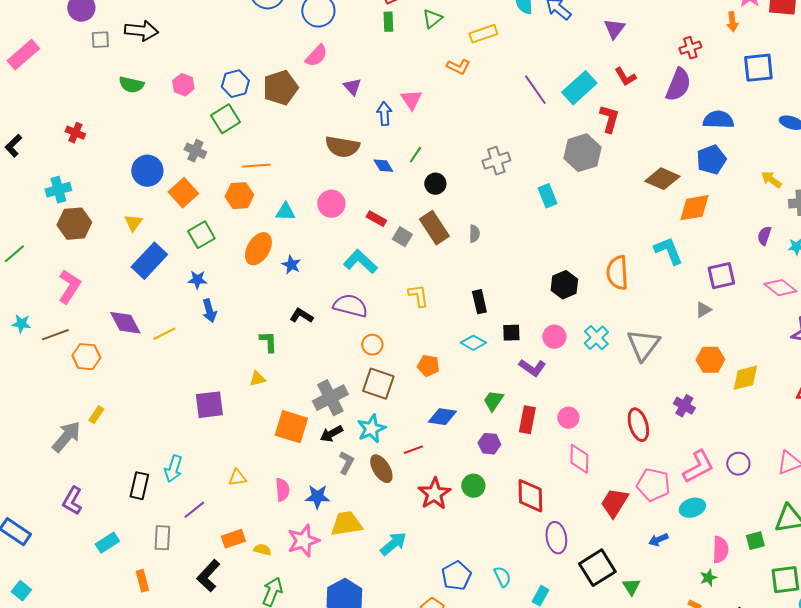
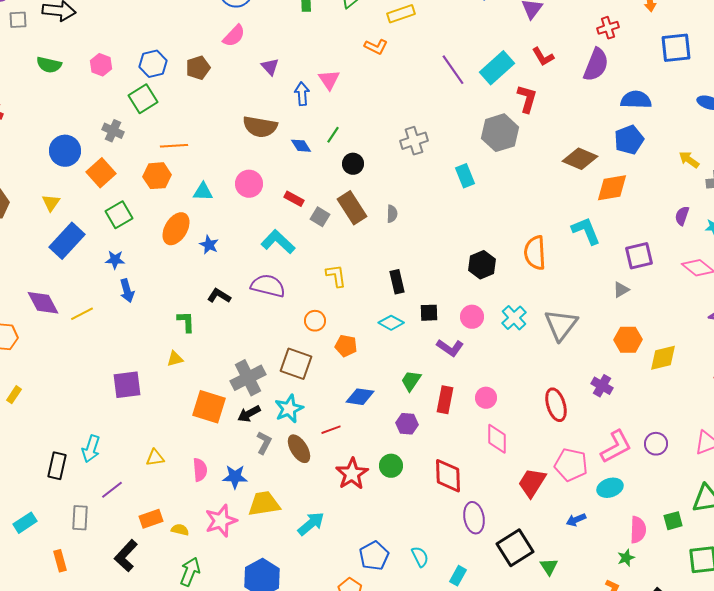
brown pentagon: (280, 88) -> (198, 68), size x0.7
orange circle: (372, 345) -> (315, 321), moved

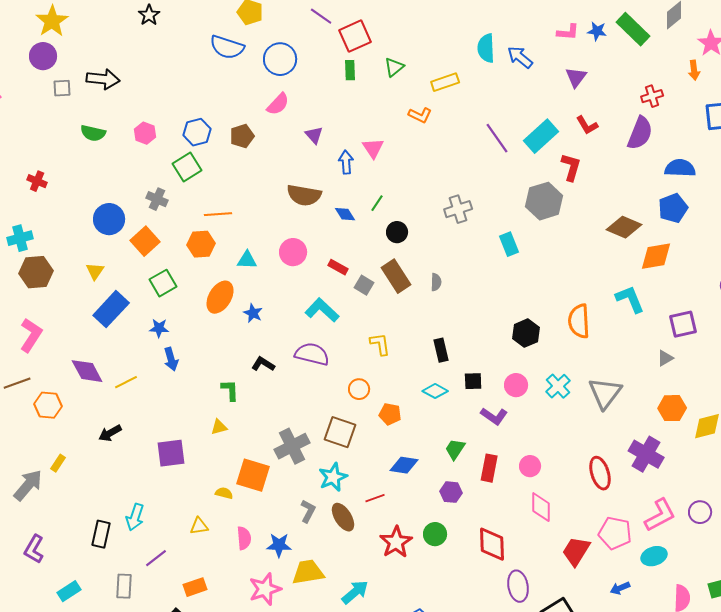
purple cross: (602, 386) -> (646, 454), size x1.6
black arrow: (249, 414) -> (110, 433), moved
yellow semicircle: (180, 530) -> (224, 493), moved

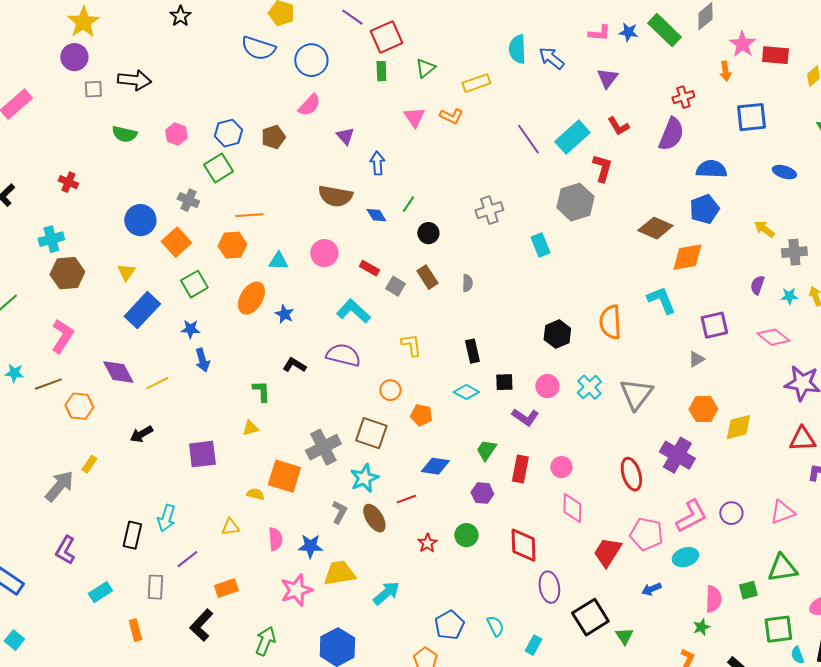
pink triangle: (373, 148) -> (414, 117), moved
brown rectangle: (396, 276) -> (427, 277), size x0.7
red star: (396, 542) -> (427, 543), size x0.6

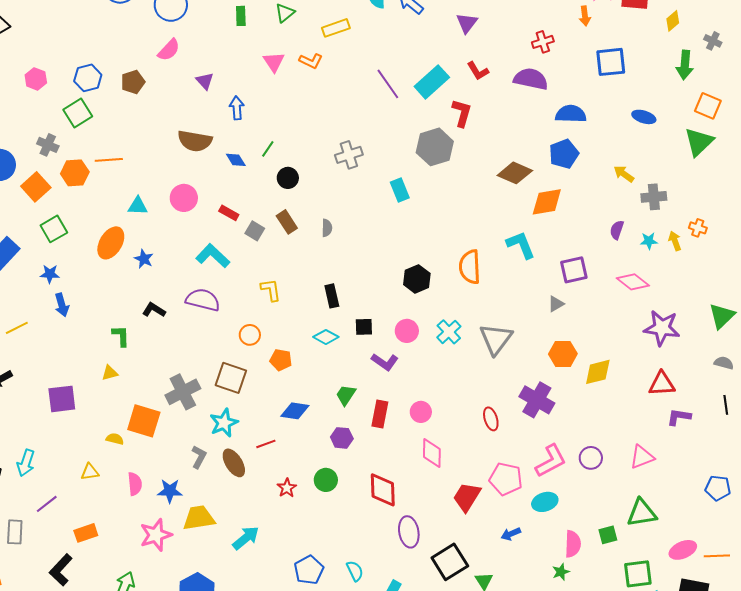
purple semicircle: (671, 134) -> (531, 79), turned -100
orange hexagon: (232, 245) -> (75, 173), moved
red ellipse: (631, 474) -> (491, 419), size x0.7

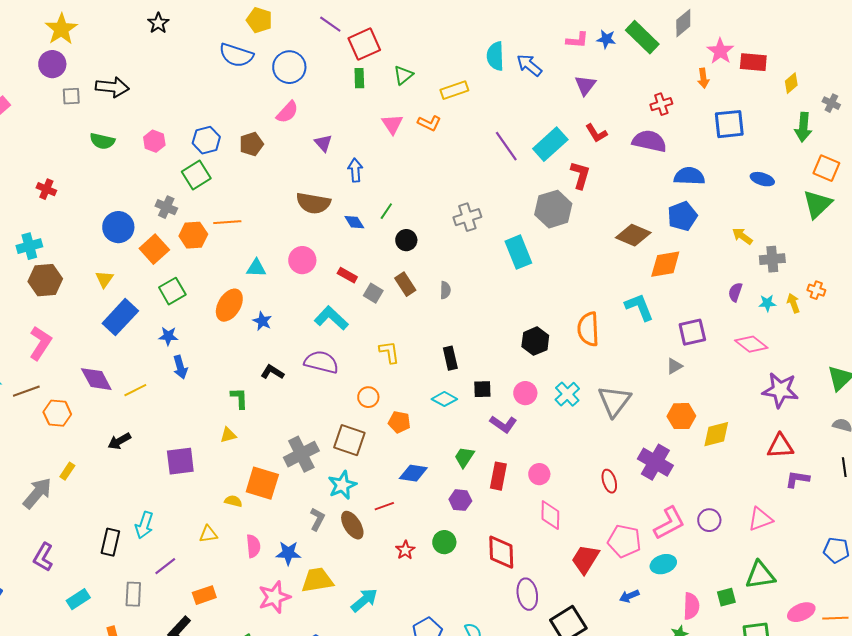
cyan rectangle: (400, 190) -> (518, 252), size x1.4

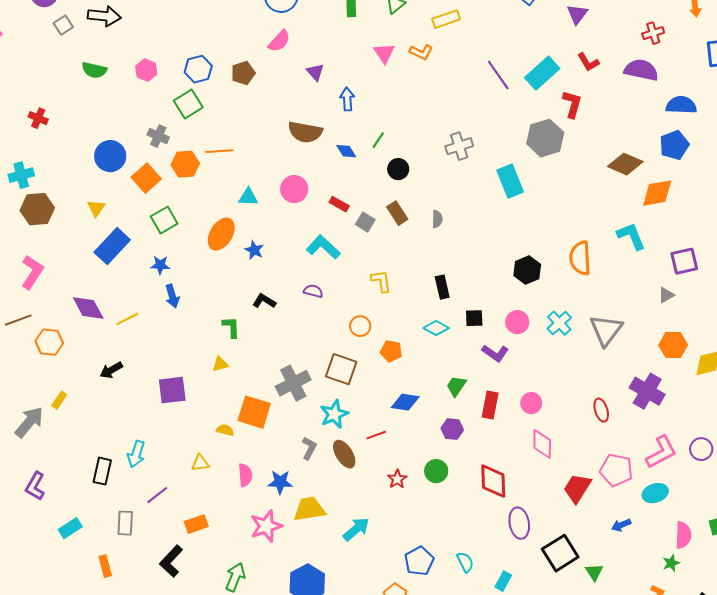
gray square: (71, 96) -> (63, 25), turned -30
purple semicircle: (321, 362) -> (313, 291), size x0.6

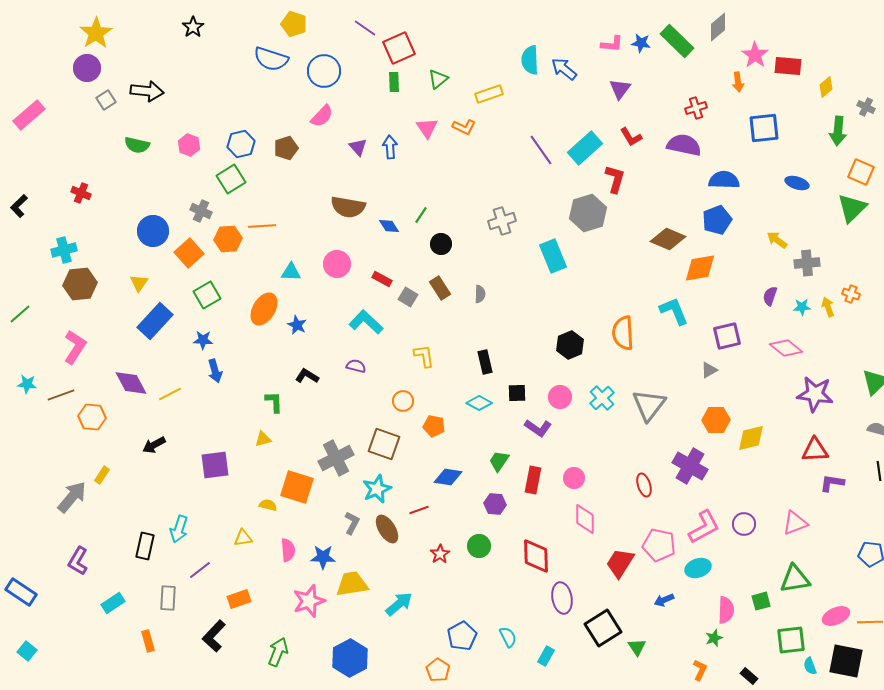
blue arrow: (347, 99) -> (390, 147), moved

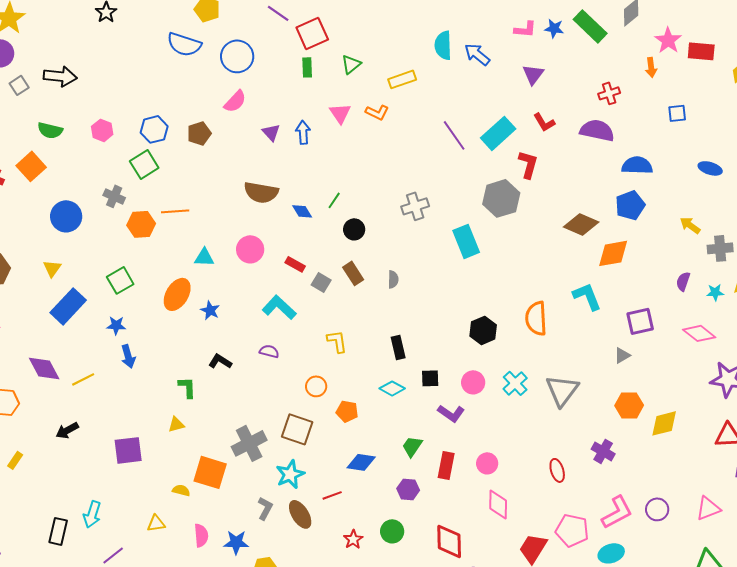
blue square: (764, 128) -> (677, 113), size x0.6
orange square: (189, 253) -> (31, 166), moved
purple cross: (690, 466) -> (603, 451), size x0.7

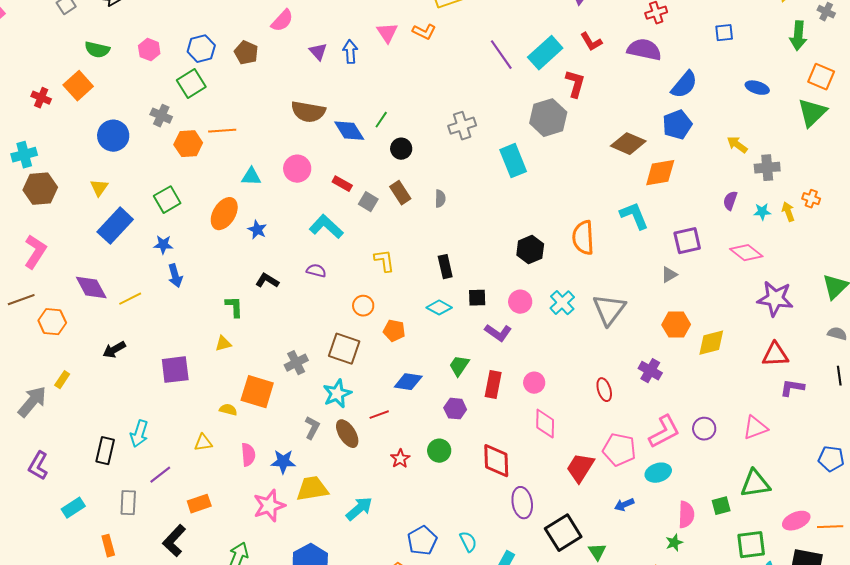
brown pentagon: (199, 133) -> (246, 53), turned -30
blue semicircle: (637, 165) -> (684, 85), turned 128
blue diamond: (302, 211) -> (349, 131), size x1.5
gray cross: (249, 443) -> (296, 363), size x0.7

